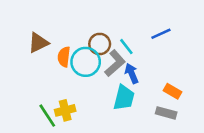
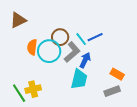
blue line: (161, 34) -> (95, 37), moved
brown triangle: (38, 43) -> (18, 20), moved
blue arrow: (132, 73) -> (85, 60), turned 49
gray rectangle: (166, 113) -> (112, 91), turned -35

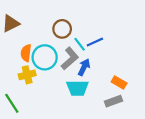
brown circle: (60, 37) -> (62, 29), moved
cyan trapezoid: (79, 79) -> (77, 88), turned 75
yellow cross: (33, 89) -> (27, 75), moved

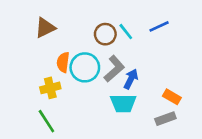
blue line: (95, 42) -> (159, 26), moved
cyan line: (80, 44) -> (126, 32), moved
yellow cross: (27, 75) -> (50, 88), moved

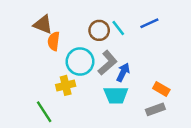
brown triangle: (45, 28) -> (43, 24), turned 48
orange semicircle: (63, 62) -> (54, 41), moved
yellow cross: (50, 88) -> (66, 85), moved

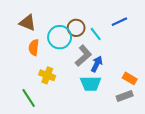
cyan line: (118, 28) -> (96, 34), moved
orange semicircle: (54, 41) -> (34, 47), moved
cyan circle: (80, 62) -> (60, 37), moved
yellow cross: (66, 85) -> (47, 75), turned 35

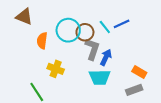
blue line: (119, 22) -> (122, 24), moved
brown triangle: (28, 23) -> (24, 17), moved
brown circle: (76, 28) -> (85, 32), moved
gray L-shape: (83, 56) -> (92, 49), turned -30

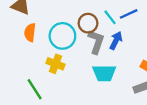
cyan circle: (68, 30) -> (62, 36), moved
orange semicircle: (42, 41) -> (30, 32), moved
blue arrow: (106, 57) -> (116, 41), moved

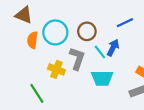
cyan line: (110, 17) -> (100, 52), moved
cyan circle: (62, 36) -> (55, 32), moved
gray L-shape: (96, 42) -> (77, 59), moved

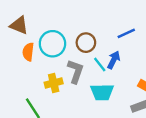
yellow cross: (56, 69) -> (54, 83), turned -35

